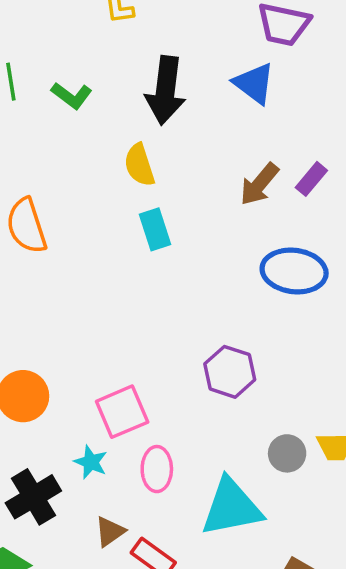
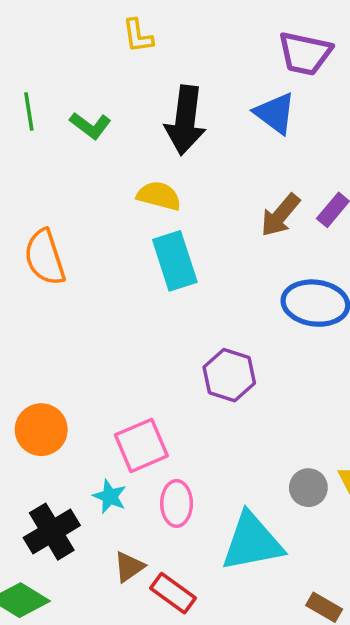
yellow semicircle: (139, 165) -> (159, 196), turned 123
cyan rectangle: (155, 229) -> (175, 261), size x1.4
purple hexagon: (230, 372) -> (229, 375), moved

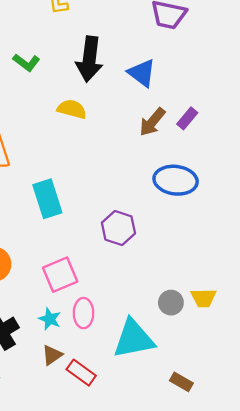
blue triangle: (275, 113) -> (142, 73), moved
cyan rectangle: (175, 261) -> (47, 199), moved
cyan star: (110, 496) -> (50, 319), moved

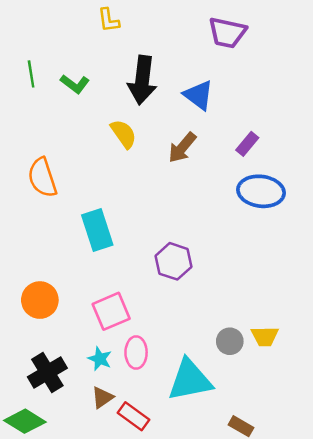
yellow semicircle: (72, 109) -> (124, 134), turned 40
brown arrow: (152, 122) -> (182, 148), moved
blue ellipse: (176, 180) -> (261, 191), moved

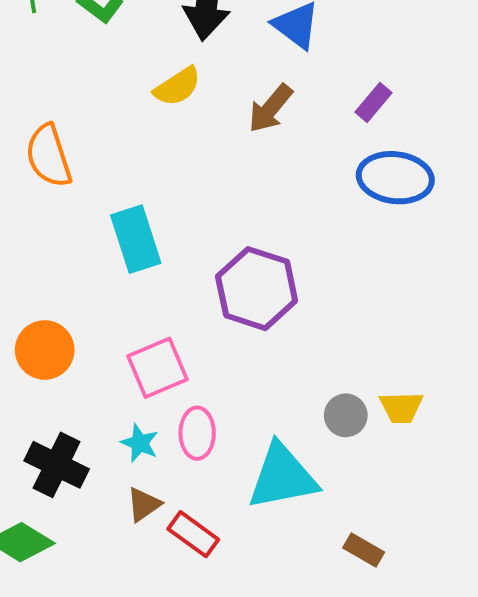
yellow semicircle: (124, 134) -> (177, 87), turned 92
purple hexagon: (174, 261) -> (257, 289), size x1.4
black cross: (47, 372) -> (57, 465), turned -33

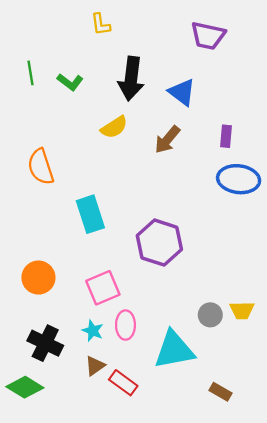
purple rectangle: (373, 102) -> (226, 136), turned -35

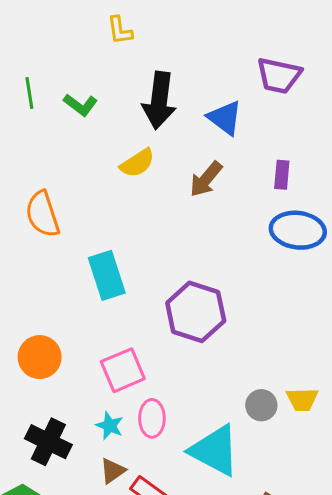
purple trapezoid: (208, 36) -> (279, 76), moved
cyan triangle: (174, 350) -> (215, 450), turned 39

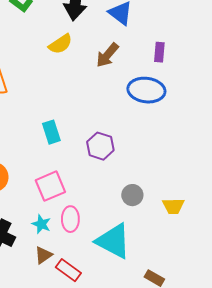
blue ellipse: (298, 230) -> (146, 90), moved
cyan rectangle: (107, 275) -> (51, 132), moved, size x0.7
purple hexagon: (196, 312) -> (100, 146), size x0.7
gray circle: (261, 405) -> (132, 195), moved

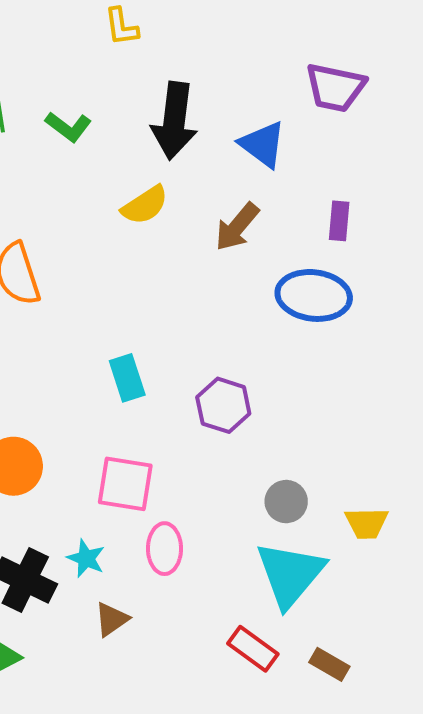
pink square: (50, 186) -> (125, 484), turned 32
cyan star: (41, 224) -> (86, 558), moved
cyan triangle: (113, 241) -> (290, 574), moved, turned 42
red rectangle: (68, 270) -> (253, 649), moved

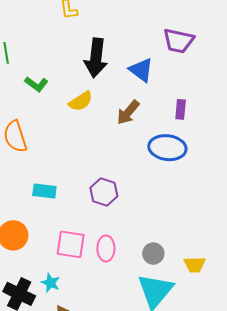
green L-shape: (68, 127) -> (36, 84), moved
cyan rectangle: (127, 378) -> (44, 191), moved, turned -65
purple hexagon: (223, 405) -> (104, 192), moved
pink ellipse: (165, 549) -> (106, 248), moved

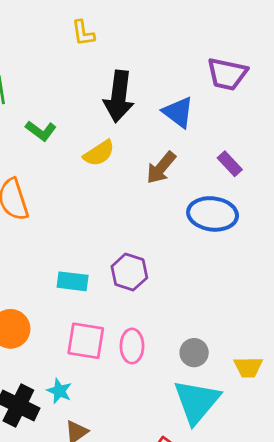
purple rectangle: (181, 109) -> (230, 164), turned -48
cyan rectangle: (44, 191) -> (73, 281), moved

